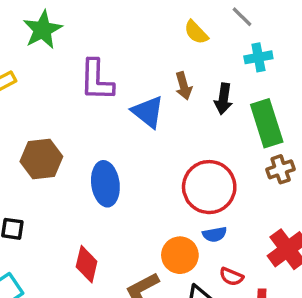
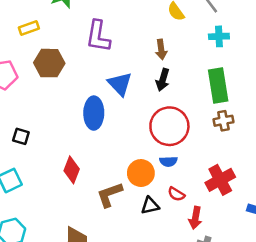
black arrow: (223, 99) -> (163, 80), moved
blue triangle: (148, 112) -> (120, 84), moved
brown hexagon: (41, 159) -> (49, 63), moved

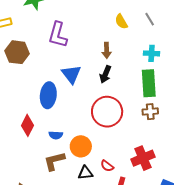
cyan cross: (219, 36) -> (152, 53), moved
blue semicircle: (168, 161) -> (56, 135), moved
red diamond: (72, 170) -> (27, 125), moved

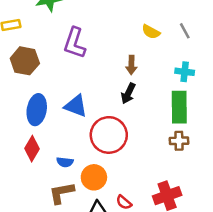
yellow semicircle: (121, 22) -> (151, 32), turned -35
blue triangle: (71, 74) -> (76, 106), moved, turned -35
blue ellipse: (48, 95) -> (37, 110), moved
red circle: (107, 112) -> (109, 135), moved

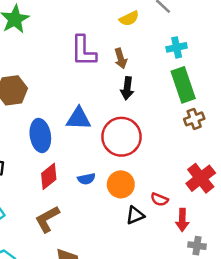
yellow semicircle: (151, 32) -> (129, 18), turned -36
purple L-shape: (74, 43) -> (83, 51), moved
red diamond: (32, 149) -> (49, 176), turned 40
brown L-shape: (61, 193) -> (47, 219), moved

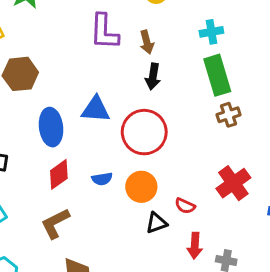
red arrow: (182, 220) -> (195, 246), moved

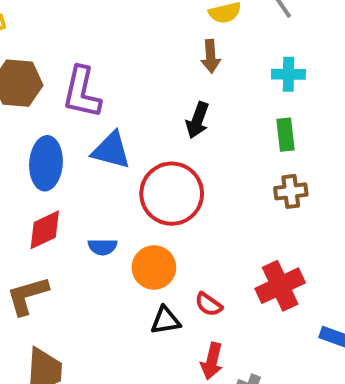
purple L-shape: (104, 32) -> (82, 92), moved
brown arrow: (147, 42) -> (211, 56), moved
green rectangle: (217, 75) -> (286, 135), size x0.6

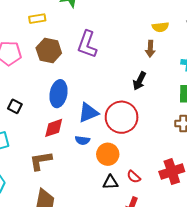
purple L-shape: (82, 92) -> (87, 44), moved
blue triangle: (111, 150) -> (88, 113), moved, turned -45

